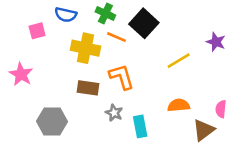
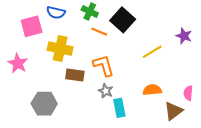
pink square: (37, 31) -> (32, 26), size x1.5
yellow cross: (86, 48) -> (60, 49), moved
gray star: (114, 113) -> (106, 91), moved

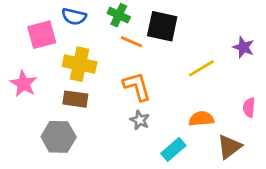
black square: (123, 20) -> (162, 26), turned -30
brown rectangle: (75, 75) -> (75, 99), moved
pink semicircle: (188, 93) -> (249, 107), moved
cyan rectangle: (119, 108) -> (173, 149), moved, turned 60

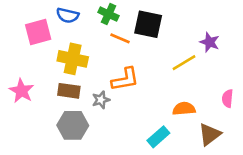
purple star: (243, 47) -> (210, 42), moved
pink star: (24, 84) -> (22, 91), moved
orange L-shape: (137, 86) -> (125, 79), turned 96
gray star: (140, 120) -> (101, 100), moved, turned 30
gray hexagon: (59, 137) -> (73, 125), moved

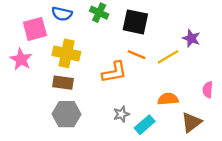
orange line: (120, 38) -> (136, 55), moved
pink star: (22, 91) -> (21, 59), moved
gray star: (101, 100) -> (121, 114), moved

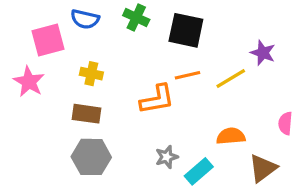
yellow cross: (66, 53) -> (91, 74), size x0.6
orange line: (136, 55) -> (188, 75), turned -36

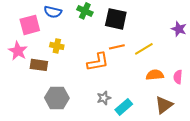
purple star: (263, 53) -> (179, 29), moved
brown rectangle: (87, 114) -> (39, 65), moved
orange semicircle: (231, 136) -> (155, 75), moved

